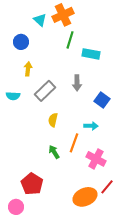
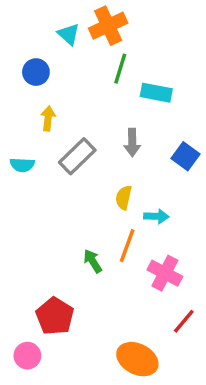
blue square: (102, 100) -> (186, 156), moved
yellow semicircle: (53, 120) -> (124, 198), moved
orange ellipse: (85, 197) -> (137, 359), moved, turned 50

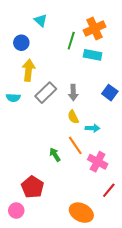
orange cross: (108, 26) -> (95, 28), moved
yellow arrow: (48, 118) -> (28, 70), size x1.5
gray arrow: (132, 142) -> (73, 93), moved
yellow semicircle: (124, 198) -> (73, 117), turned -40
orange line: (127, 246) -> (75, 145), turned -54

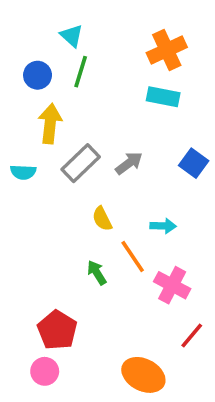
green line: (71, 41) -> (81, 72), moved
gray arrow: (73, 93) -> (129, 163), turned -126
yellow semicircle: (73, 117) -> (102, 219), moved
pink circle: (16, 211) -> (45, 371), moved

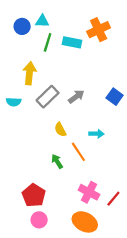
cyan triangle: (72, 36) -> (42, 21), turned -40
blue circle: (38, 75) -> (22, 26), moved
cyan rectangle: (163, 97) -> (72, 42), moved
pink cross: (172, 285) -> (89, 192), moved
pink circle: (45, 371) -> (39, 220), moved

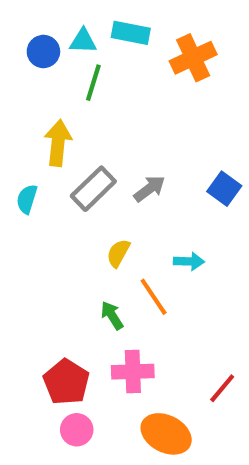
cyan rectangle: (72, 42) -> (131, 33), moved
cyan semicircle: (14, 102) -> (27, 199), turned 104
yellow semicircle: (60, 130) -> (118, 253), turned 56
pink cross: (89, 192) -> (133, 372), moved, turned -30

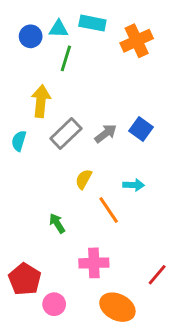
blue square: (224, 189) -> (141, 129), moved
green arrow: (112, 315) -> (57, 223), moved
red pentagon: (66, 382) -> (25, 279), moved

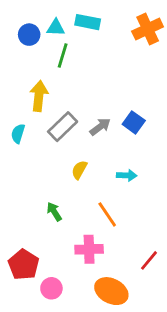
orange cross: (137, 41) -> (148, 29), moved
orange line: (109, 210) -> (107, 214), moved

